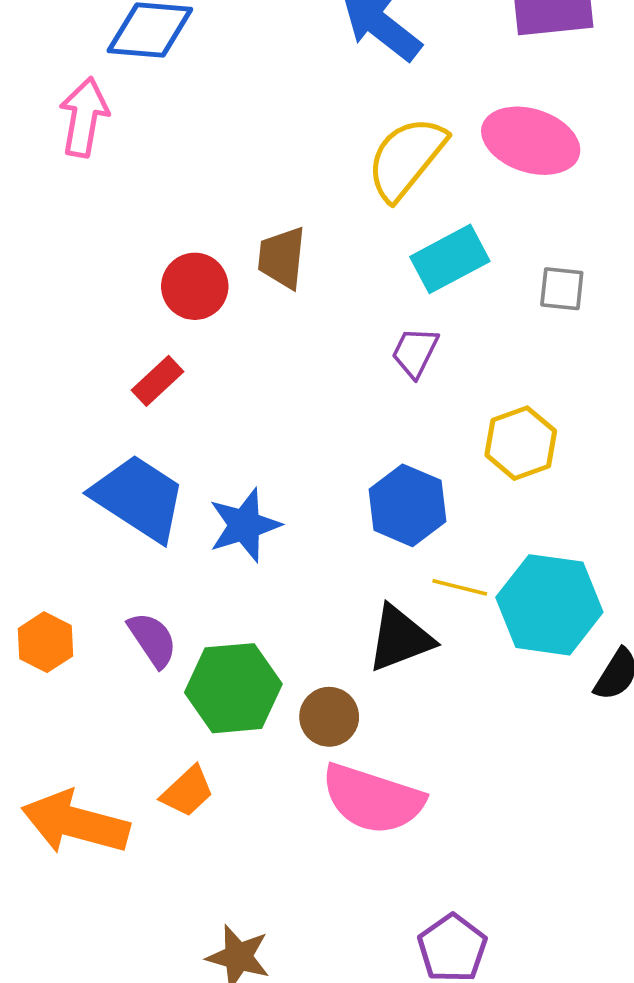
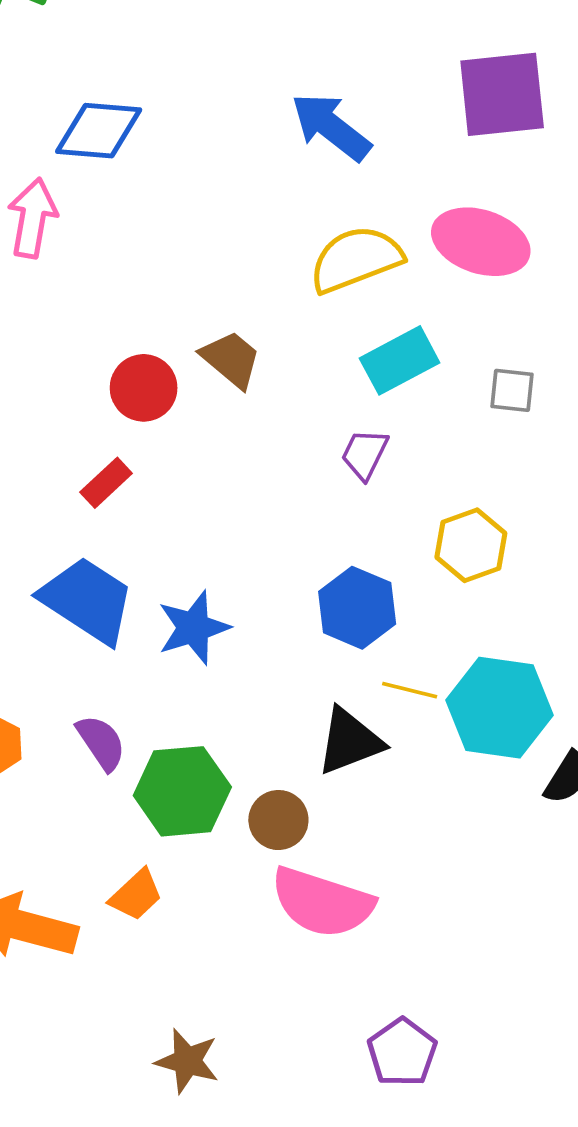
yellow semicircle: (406, 158) -> (356, 259), turned 30
brown trapezoid: (282, 258) -> (231, 359), turned 124

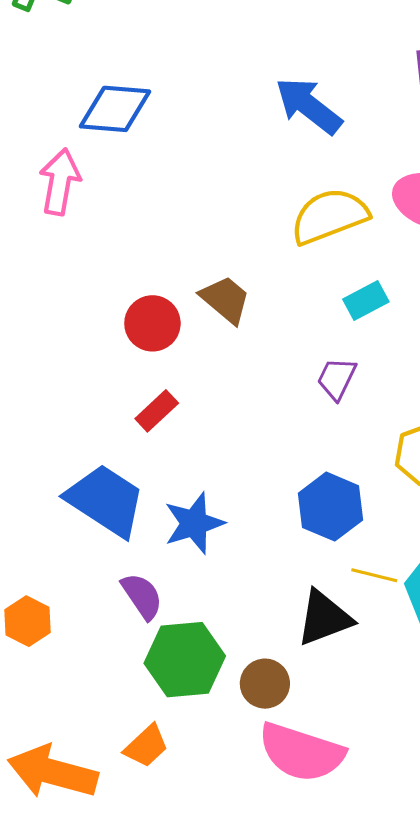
cyan rectangle: (400, 360) -> (366, 300), size x0.7
red rectangle: (106, 483) -> (157, 411), moved
purple semicircle: (101, 743) -> (142, 596), moved

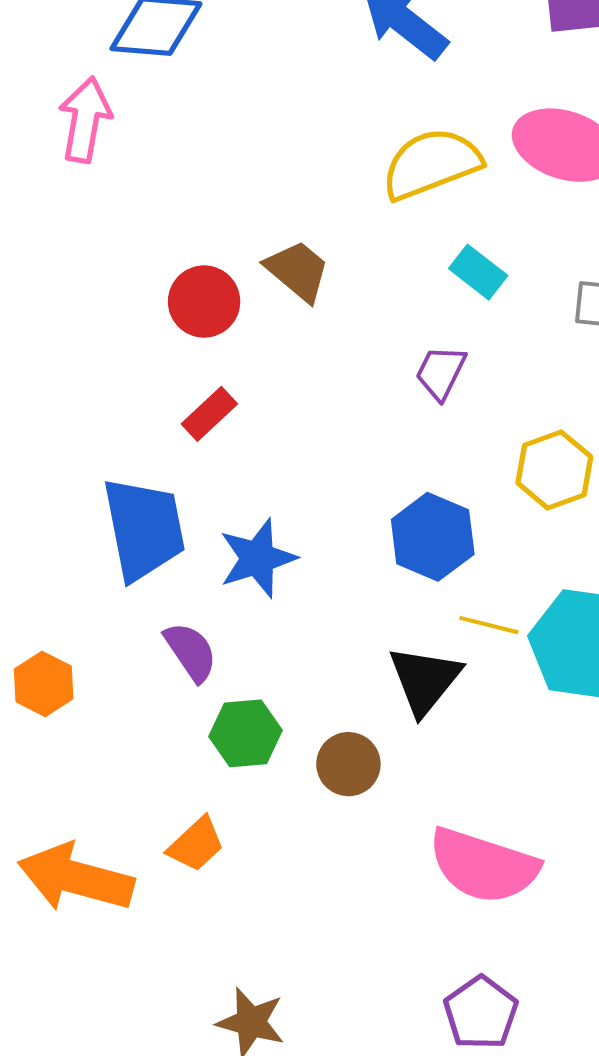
cyan rectangle: (366, 300) -> (478, 272), turned 66
blue trapezoid: (106, 500) -> (144, 529), turned 46
black triangle: (324, 618) -> (425, 680), turned -30
green hexagon: (185, 660) -> (246, 733), size x0.7
pink semicircle: (301, 752) -> (483, 866), moved

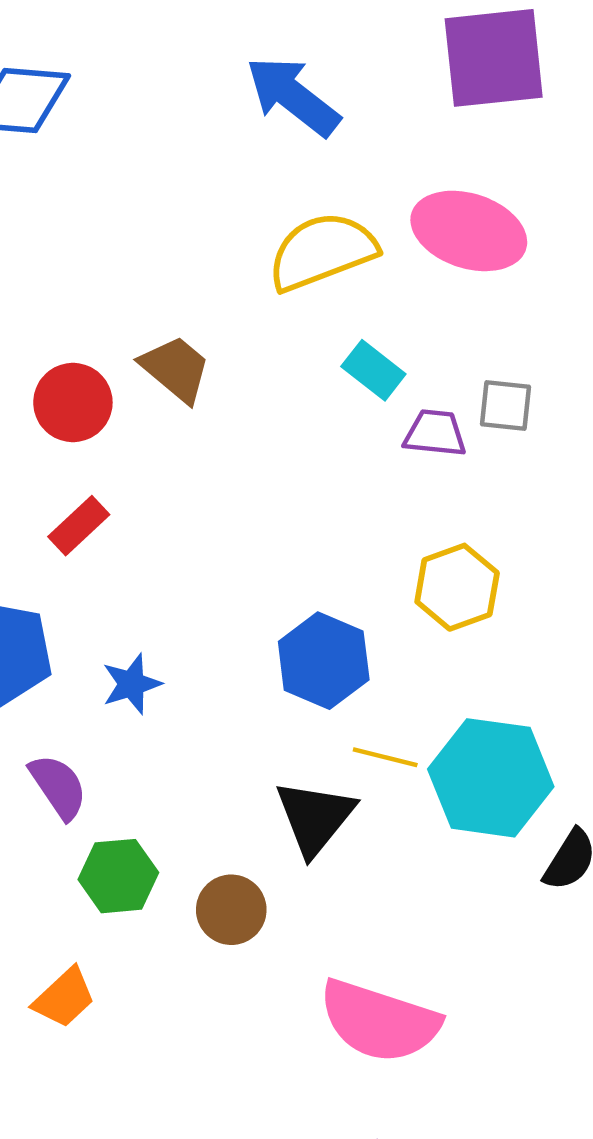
purple trapezoid: (441, 372) -> (435, 433), moved, turned 70
blue star: (258, 558) -> (132, 684), size x0.7

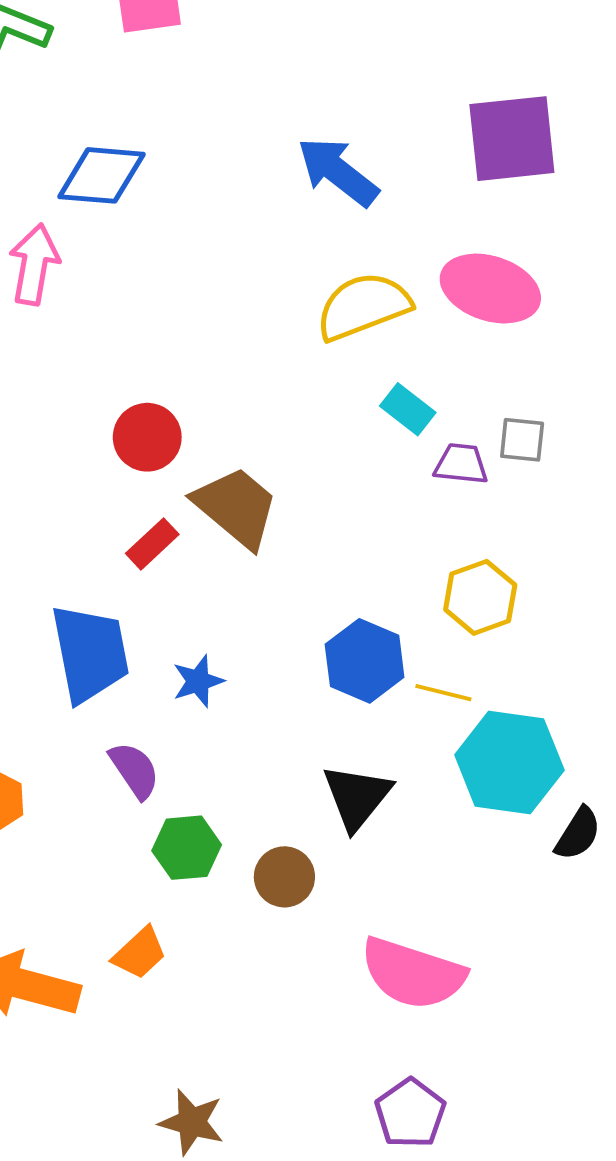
brown trapezoid: (176, 369) -> (236, 507), moved, size x1.4
yellow line: (385, 757) -> (443, 693), moved

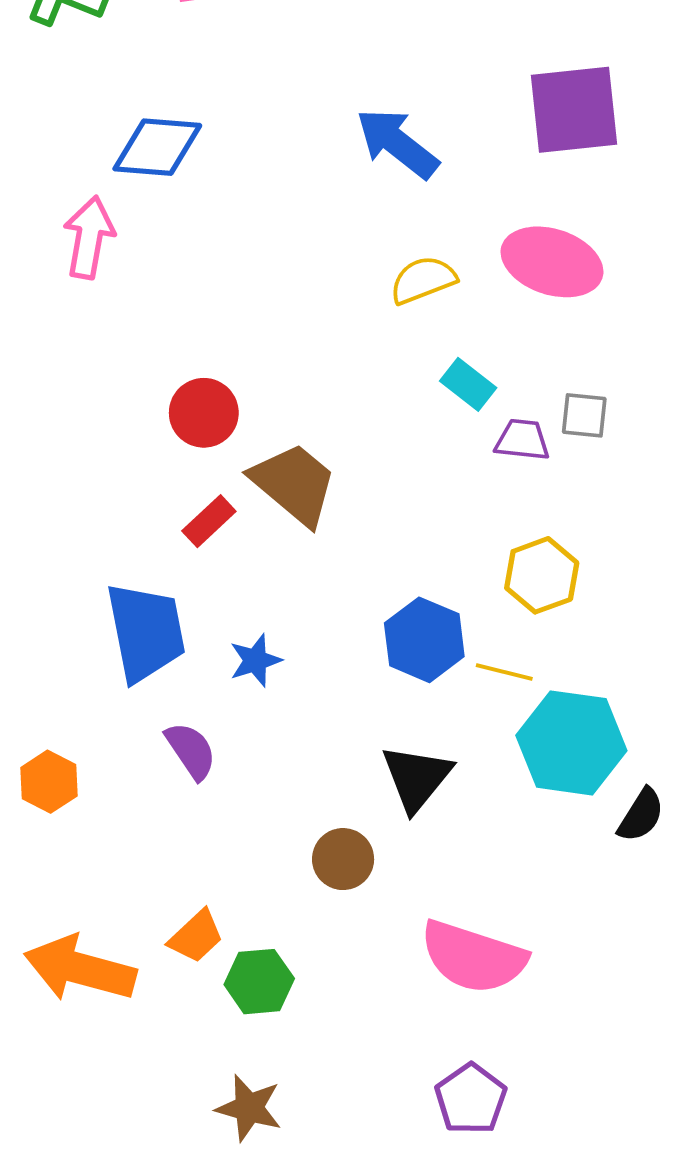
yellow semicircle: (363, 306) -> (423, 280), size x0.7
green hexagon: (187, 848) -> (259, 982), moved

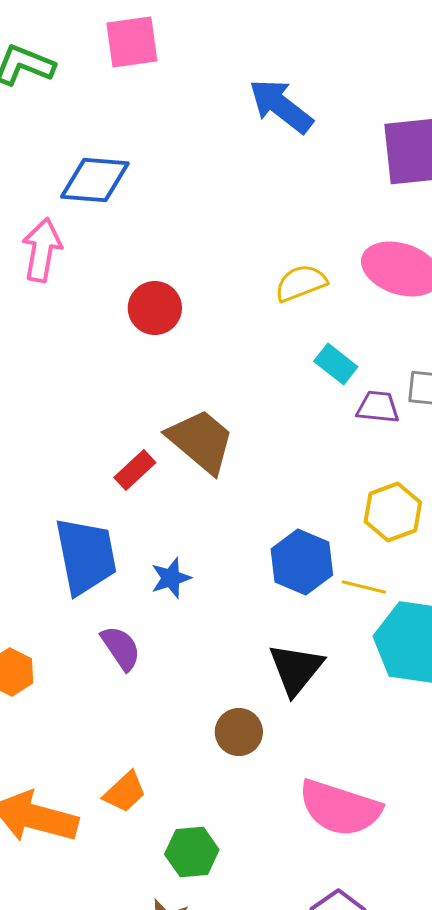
blue arrow: (397, 143) -> (281, 106), moved
red circle: (204, 413) -> (155, 308), moved
green hexagon: (259, 982) -> (192, 852), moved

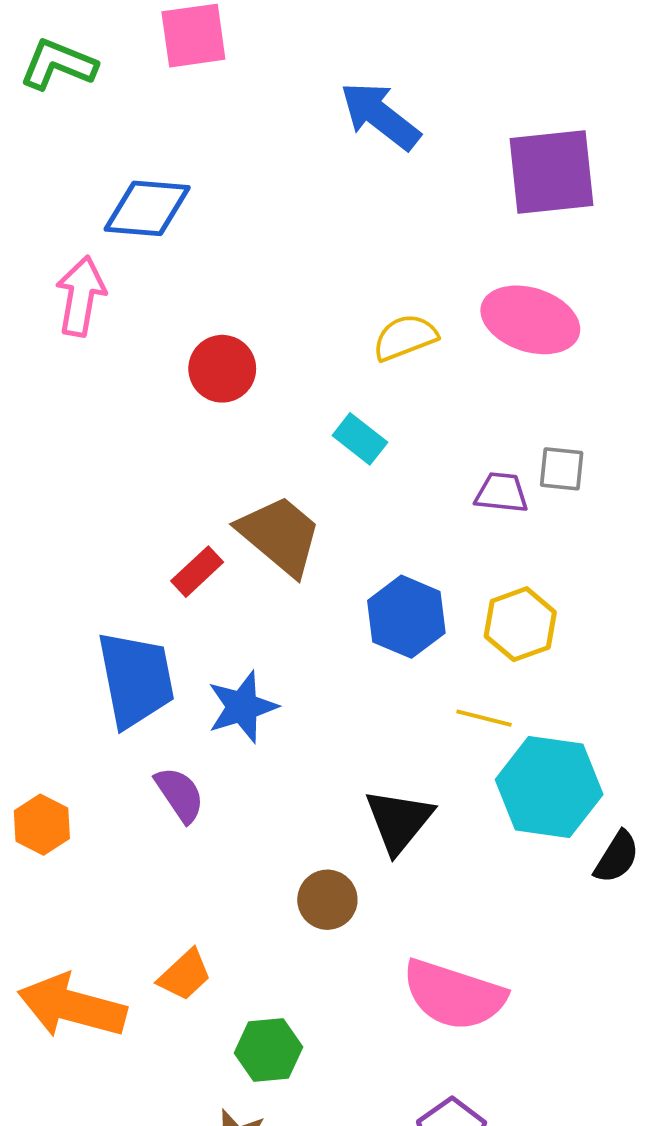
cyan rectangle: (336, 364) -> (360, 439), moved
blue hexagon: (302, 562) -> (406, 617), moved
blue star: (171, 578) -> (242, 707), size x1.4

